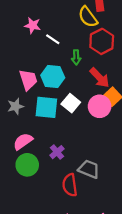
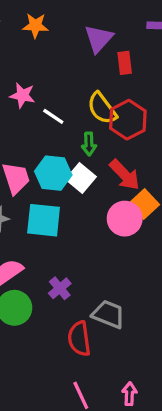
yellow semicircle: (88, 17) -> (102, 108), moved
white square: (71, 103) -> (81, 178), moved

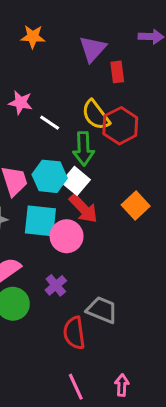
green arrow: (89, 144) -> (83, 149), size x1.5
red arrow: (125, 175) -> (83, 209), moved
pink circle: (125, 219) -> (67, 236), moved

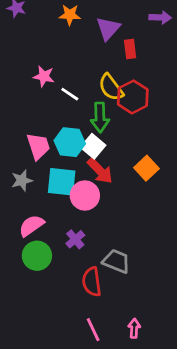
orange star: (33, 37) -> (70, 15), moved

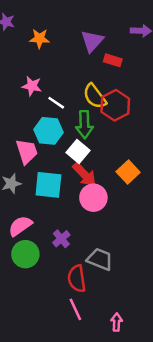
orange star: (70, 15) -> (40, 39), moved
red rectangle: (130, 49) -> (113, 60), turned -66
cyan hexagon: (70, 142) -> (48, 131), moved
pink circle: (85, 195) -> (93, 198), moved
pink line: (93, 330) -> (75, 309), moved

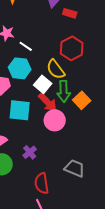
yellow semicircle: (95, 96) -> (56, 69), moved
green arrow: (84, 125) -> (64, 91), moved
gray trapezoid: (100, 259) -> (75, 168), moved

